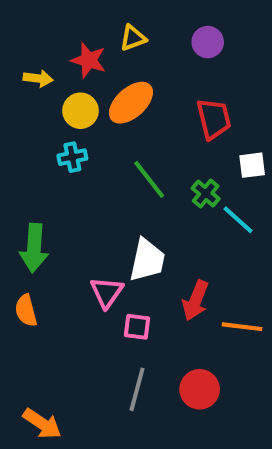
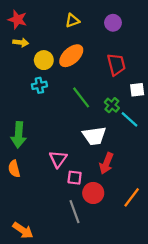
red star: (89, 60) -> (17, 19), moved
white trapezoid: (147, 260) -> (94, 136), moved, turned 70
orange line: (242, 327) -> (132, 197), moved, turned -60
gray line: (137, 389) -> (75, 212), turned -35
red circle: (200, 389) -> (93, 193), moved

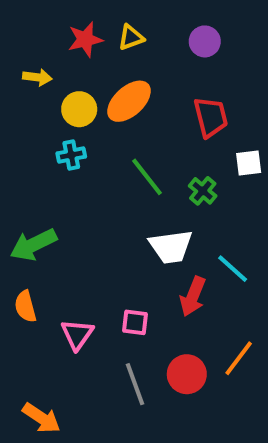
red star: (17, 19) -> (85, 39), moved, turned -30
cyan line: (129, 119) -> (233, 269), moved
green arrow: (19, 135) -> (33, 245), turned 60
pink triangle: (58, 159) -> (77, 334), moved
red circle: (93, 193) -> (187, 374), moved

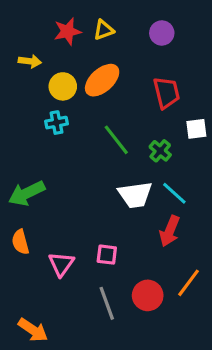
cyan line: (233, 269) -> (174, 193), moved
red arrow: (193, 296) -> (170, 231), moved

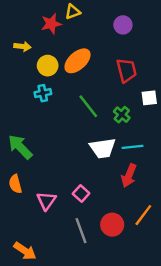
yellow triangle: (104, 30) -> (73, 12), moved
green arrow: (27, 193) -> (20, 147), turned 72
cyan line: (174, 193) -> (133, 147), turned -48
pink square: (107, 255) -> (81, 194), turned 35

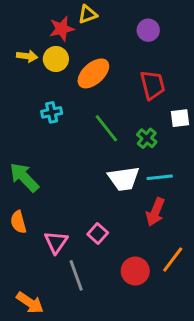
yellow circle: (48, 66) -> (56, 59), moved
gray line: (81, 231) -> (76, 275), moved

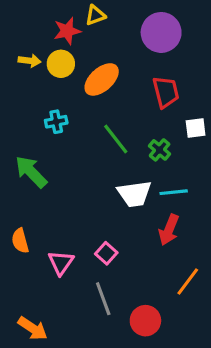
purple circle: (148, 30) -> (161, 32), size x1.6
green arrow: (24, 177) -> (31, 172), moved
red circle: (135, 271) -> (145, 321), moved
gray line: (76, 275) -> (103, 299), moved

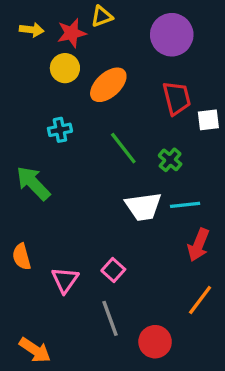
yellow arrow: (30, 61) -> (32, 30), moved
white square: (196, 128) -> (208, 120), moved
red arrow: (169, 230) -> (198, 245), moved

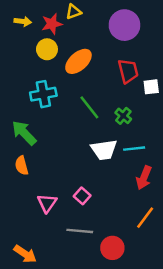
cyan cross: (60, 130) -> (43, 94), size x1.5
orange semicircle: (22, 257) -> (22, 166), moved
gray line: (110, 318) -> (80, 231), turned -65

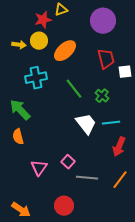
yellow arrow: (23, 21) -> (19, 45), moved
white trapezoid: (104, 150) -> (86, 124), turned -120
gray line: (80, 231) -> (87, 178), moved
red circle: (112, 248) -> (64, 206), moved

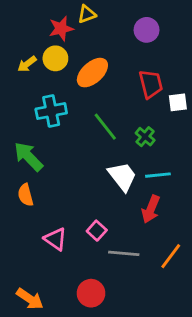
purple circle: (103, 21) -> (147, 30), size x0.7
yellow arrow: (19, 45) -> (27, 64), turned 136
red arrow: (119, 147) -> (151, 209), moved
pink triangle: (39, 168) -> (55, 239), turned -30

